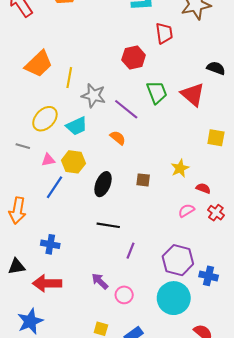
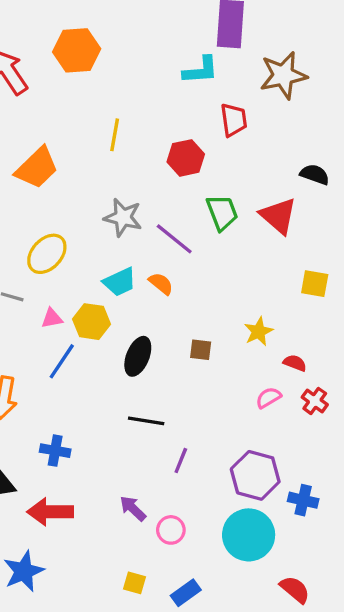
yellow line: (69, 78) -> (115, 135), moved
cyan trapezoid: (77, 126) -> (120, 282), moved

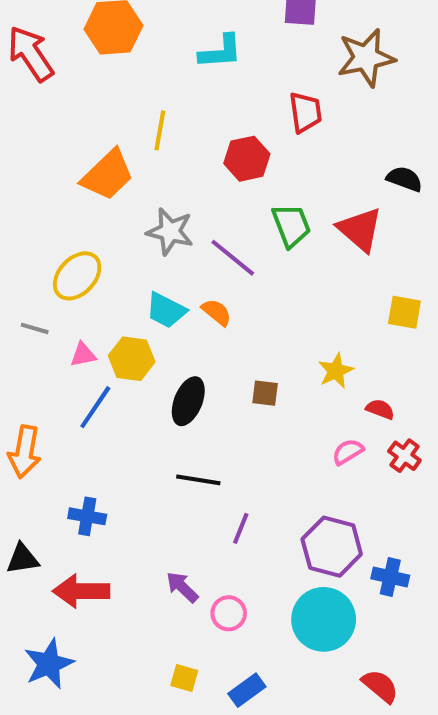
cyan L-shape: (201, 70) -> (221, 52), moved
orange trapezoid: (37, 168) -> (107, 175), moved
cyan trapezoid: (120, 282) -> (166, 310), turned 52

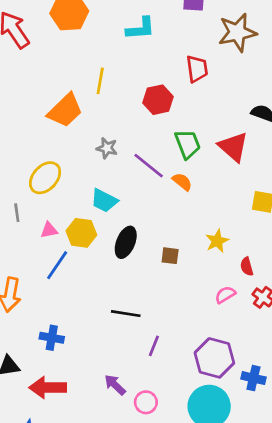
gray star: (170, 231) -> (107, 148), size x0.7
orange semicircle: (217, 312) -> (182, 182), moved
gray line: (35, 328) -> (17, 213), turned 66
black ellipse: (188, 401) -> (126, 242), moved
red semicircle: (380, 409) -> (247, 266), turned -126

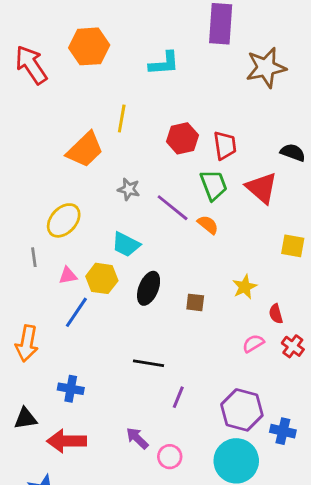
red trapezoid: (197, 69) -> (225, 145), moved

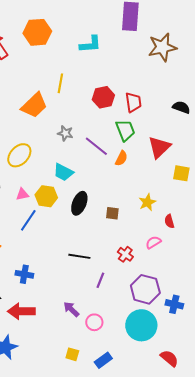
red triangle: (262, 188) -> (159, 147), moved, turned 35
orange semicircle: (208, 225) -> (121, 158), turned 77
red cross: (293, 346) -> (125, 254), moved

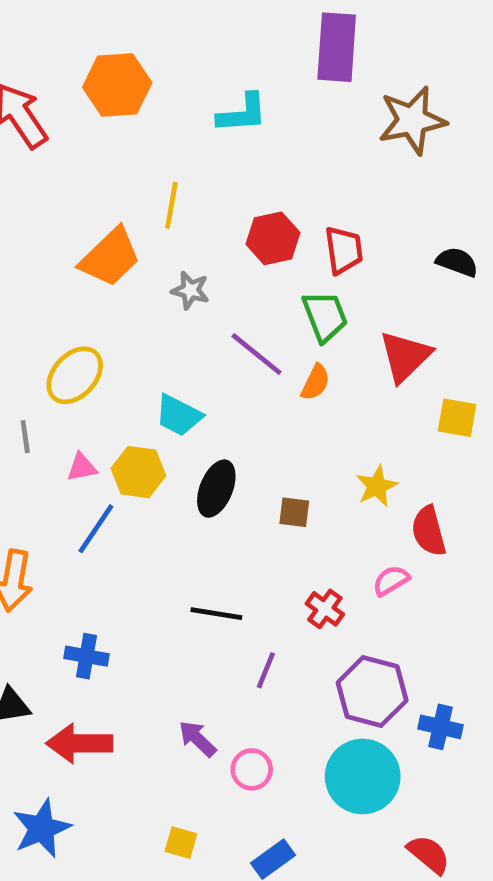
gray star: (65, 133) -> (190, 290), moved
red semicircle: (169, 221) -> (429, 531), size x1.5
yellow square: (72, 354) -> (181, 843), moved

